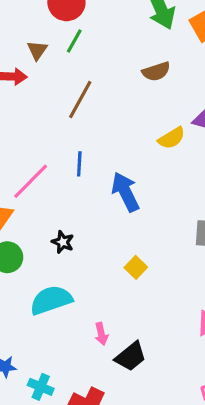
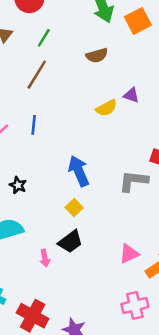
green line: (74, 41) -> (44, 38), moved
blue arrow: (125, 192) -> (79, 171), moved
black trapezoid: (131, 357) -> (70, 242), moved

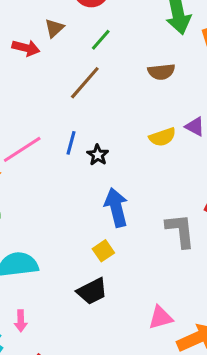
gray L-shape: (133, 181) -> (180, 231), turned 68
black star: (18, 185) -> (98, 155), moved
pink arrow: (45, 258) -> (21, 321), moved

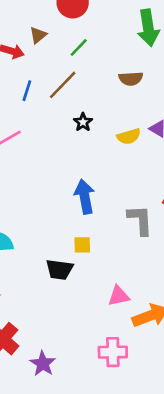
blue line: (71, 143) -> (27, 91), moved
black star: (98, 155) -> (83, 122), moved
yellow square: (103, 251) -> (82, 245), moved, turned 30
black trapezoid: (92, 291) -> (59, 270), turned 32

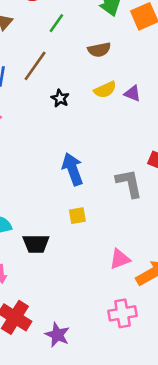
green line: (79, 47) -> (56, 23), moved
yellow semicircle: (129, 136) -> (105, 90), moved
black trapezoid: (59, 270) -> (36, 244), moved

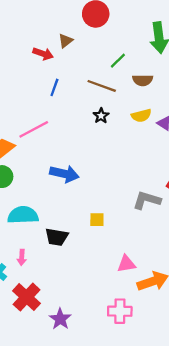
green line: (56, 23) -> (118, 61), moved
brown line: (35, 66) -> (102, 86), moved, turned 64
blue arrow: (73, 169) -> (64, 174), moved, turned 112
gray L-shape: (129, 183) -> (147, 200), turned -72

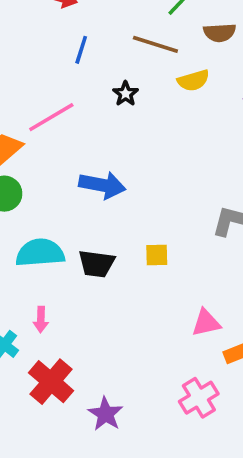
black star: (101, 116) -> (126, 94), moved
yellow semicircle: (141, 116) -> (193, 80), moved
black trapezoid: (57, 237) -> (97, 264), moved
pink cross: (120, 311) -> (199, 398), turned -30

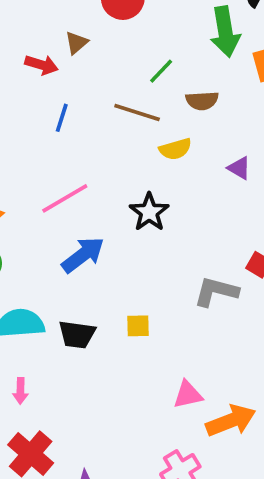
black star: (126, 94) -> (149, 212), moved, size x1.5
pink line: (51, 117) -> (65, 198), moved
blue arrow: (102, 185) -> (83, 255), turned -48

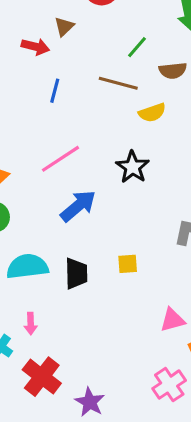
black trapezoid: (77, 334) -> (76, 274), turned -96

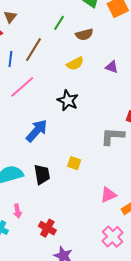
brown line: (118, 83) -> (34, 50), moved, turned -65
pink line: (61, 159) -> (22, 87), moved
yellow square: (128, 264) -> (74, 163), turned 32
red cross: (42, 377) -> (47, 228), moved, size x0.7

